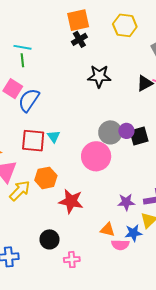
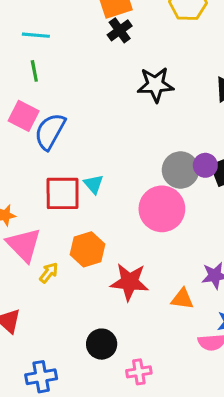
cyan line: (22, 47) -> (36, 35), moved
yellow arrow: (20, 191) -> (49, 273), size x0.6
orange triangle: (108, 230) -> (182, 299), moved

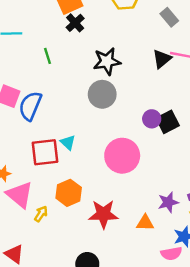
green line: (34, 71) -> (48, 56), moved
gray circle: (180, 170) -> (102, 94), moved

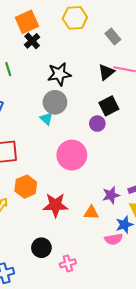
black square: (168, 122) -> (109, 106), moved
cyan triangle: (68, 142) -> (46, 119), moved

